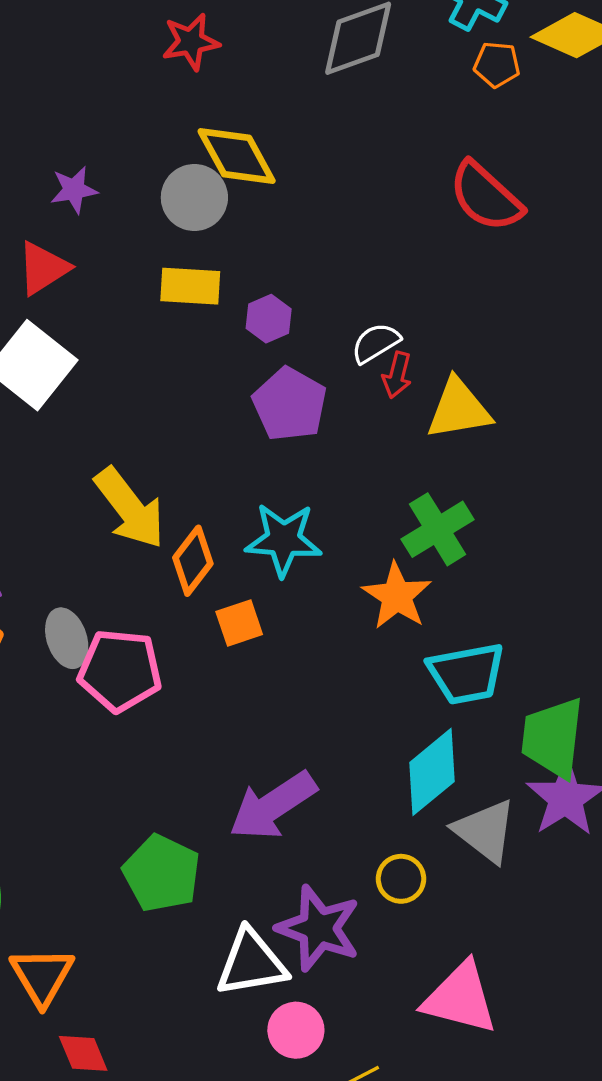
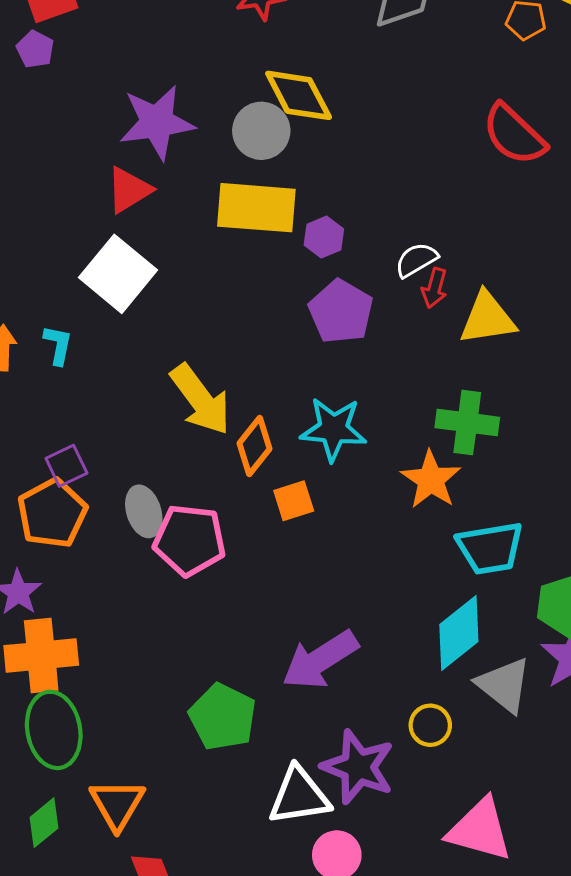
purple star: (74, 190) -> (157, 122), size x1.8
yellow rectangle: (190, 286) -> (256, 208), size x1.5
green cross: (438, 529) -> (467, 422), turned 38

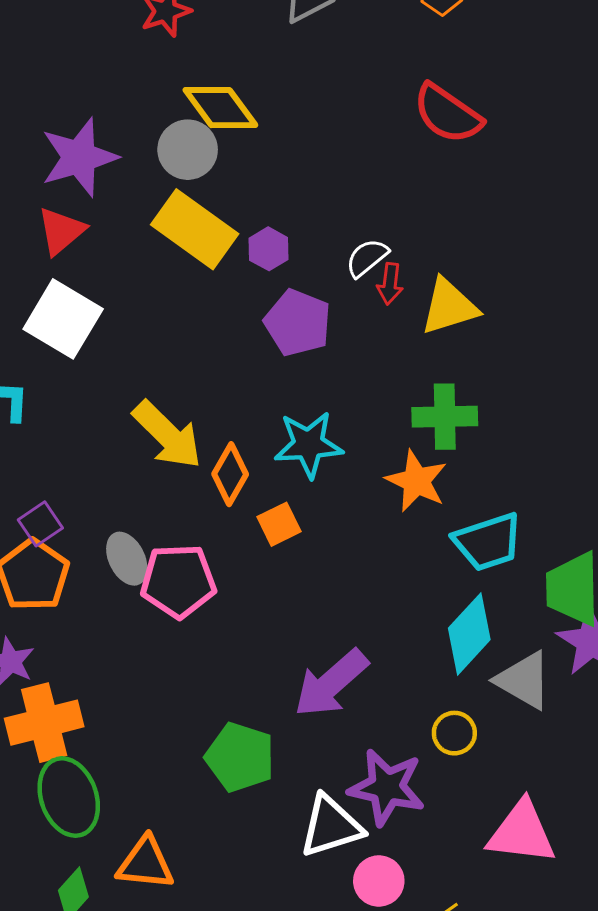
yellow rectangle: (256, 208) -> (195, 229), turned 40
orange triangle: (117, 804) -> (146, 863), turned -46

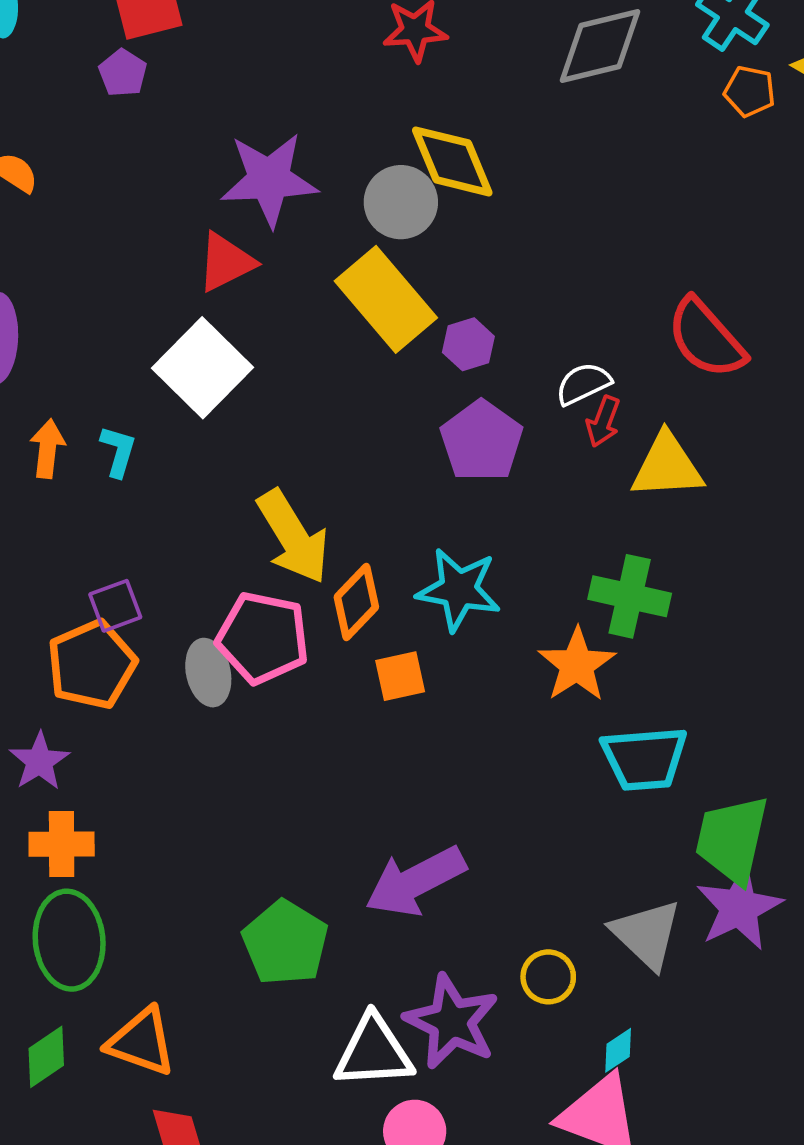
red semicircle: (448, 114) -> (706, 338), moved
pink pentagon: (178, 581) -> (263, 638), moved
cyan diamond: (469, 634) -> (618, 1050), moved, size x0.5
orange cross: (44, 723) -> (62, 844), size x0.7

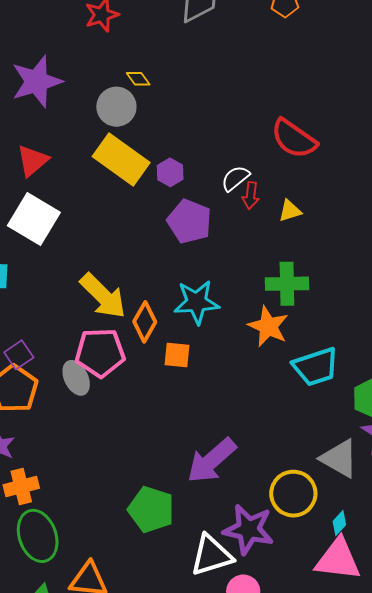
yellow diamond: (452, 161) -> (138, 79), size x0.5
purple star: (269, 179) -> (37, 81), moved
yellow triangle: (667, 466) -> (290, 211), size x0.6
orange square: (400, 676) -> (177, 355), turned 32
yellow circle: (548, 977) -> (293, 494), size x1.6

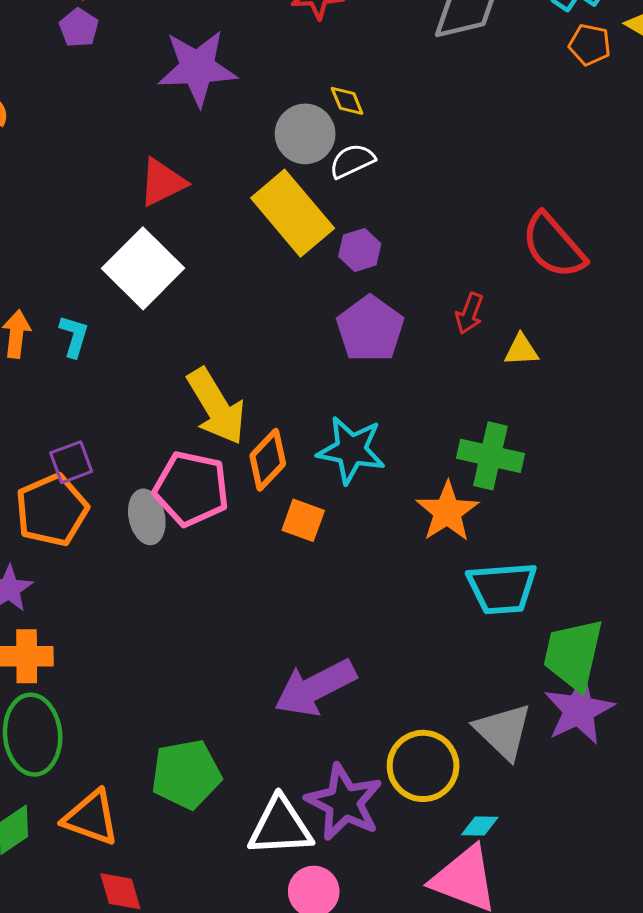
white semicircle: (235, 178) -> (352, 161), moved
green pentagon: (151, 509) -> (186, 774), moved, turned 30
cyan diamond: (339, 523) -> (480, 826), turned 35

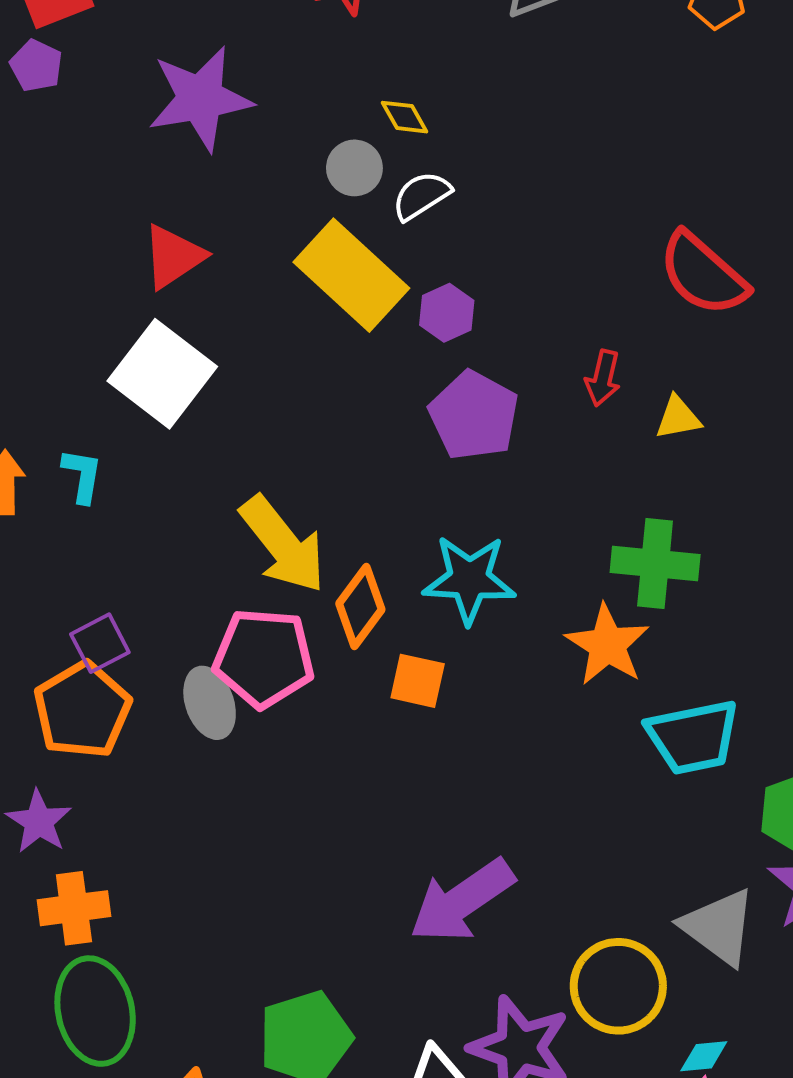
gray circle: (305, 134) -> (354, 168), size x0.7

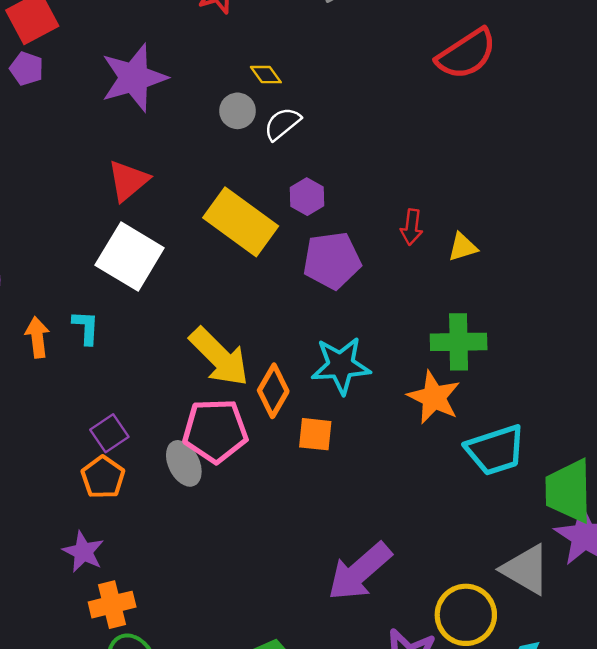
red semicircle: (703, 274) -> (466, 54), moved, turned -68
yellow rectangle: (351, 275) -> (241, 222), moved
purple pentagon: (474, 416) -> (332, 260), turned -30
orange pentagon: (82, 710) -> (103, 477), size x0.7

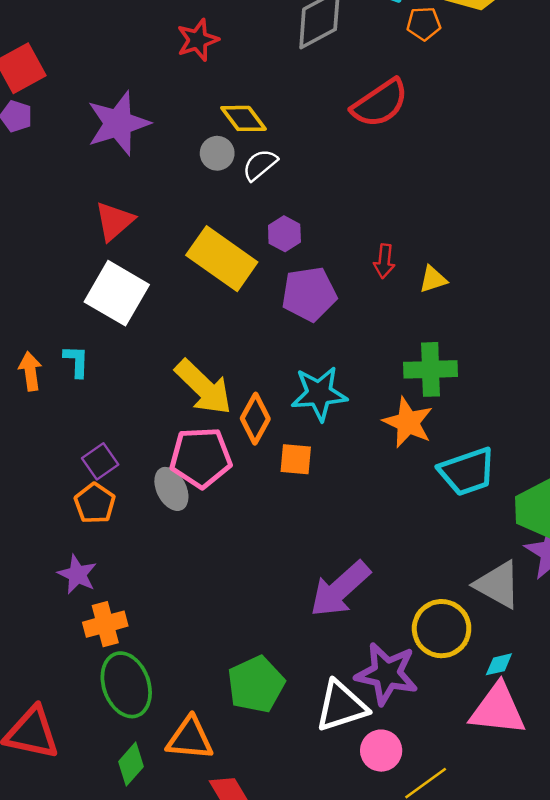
red semicircle: (466, 54) -> (380, 103), moved
yellow diamond: (266, 75) -> (243, 118), size x1.5

